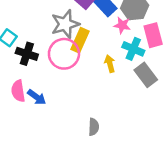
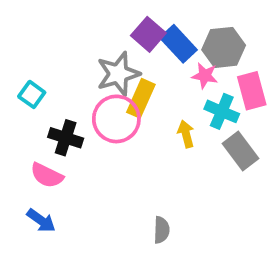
black cross: (27, 54) -> (66, 138), moved
pink semicircle: (18, 91) -> (47, 175), turned -55
blue arrow: (37, 97) -> (41, 221), moved

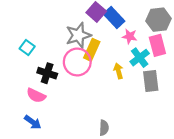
gray hexagon: (224, 47) -> (159, 20), moved
cyan cross: (222, 111) -> (140, 58), turned 30
gray rectangle: (241, 151) -> (151, 81), turned 30

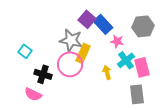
gray star: (78, 35) -> (71, 40), turned 30
pink rectangle: (157, 45) -> (142, 67), moved
gray rectangle: (151, 81) -> (137, 94), moved

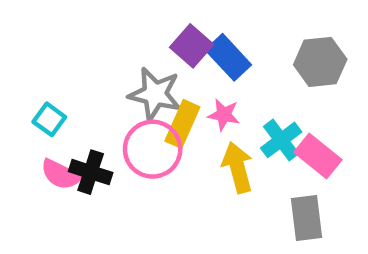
pink star: (117, 41) -> (224, 115), moved
pink rectangle: (142, 67) -> (318, 156), turned -36
yellow arrow: (107, 72) -> (238, 168), size x1.5
pink semicircle: (33, 94) -> (61, 174), moved

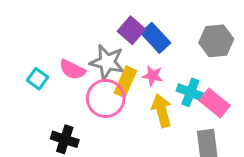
cyan cross: (281, 140) -> (190, 92), turned -32
black cross: (91, 172) -> (65, 139), moved
pink semicircle: (61, 174) -> (72, 70), moved

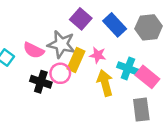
blue rectangle: (156, 38) -> (115, 25), moved
pink circle: (106, 98) -> (60, 73), size x0.7
black cross: (65, 139) -> (41, 82), moved

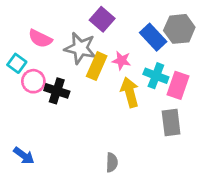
blue rectangle: (115, 25) -> (153, 37), moved
pink semicircle: (34, 50) -> (40, 39), moved
pink circle: (60, 73) -> (33, 81), moved
pink rectangle: (147, 77) -> (178, 85), turned 70

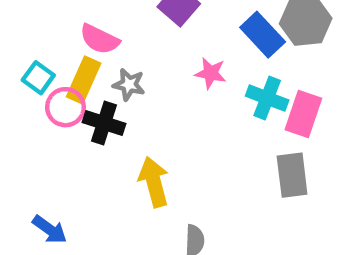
pink semicircle: (40, 39) -> (99, 39), moved
gray star: (80, 48) -> (129, 84), moved, size x0.6
yellow rectangle: (97, 66) -> (84, 80), moved
yellow arrow: (130, 92) -> (154, 182), moved

